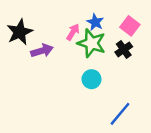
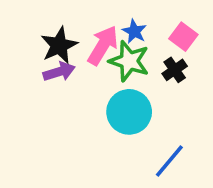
black star: (20, 32) -> (59, 45), moved
pink arrow: (73, 32) -> (103, 45), size x1.6
cyan circle: (92, 79) -> (129, 112), size x1.6

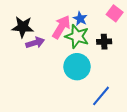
pink square: (183, 37) -> (115, 13), moved
black star: (59, 45) -> (23, 27), moved, turned 30
black cross: (175, 70) -> (104, 42), turned 32

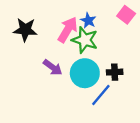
black cross: (104, 42) -> (115, 72), moved
purple arrow: (35, 43) -> (53, 67), moved, turned 54
blue line: (101, 96) -> (101, 95), moved

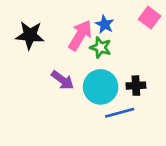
green star: (85, 40) -> (101, 47), size x0.7
blue line: (101, 95) -> (120, 113), turned 35

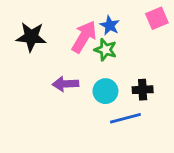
pink square: (150, 18) -> (157, 18), turned 30
purple arrow: (62, 80) -> (65, 84), turned 140
cyan circle: (101, 87) -> (105, 91), size x0.7

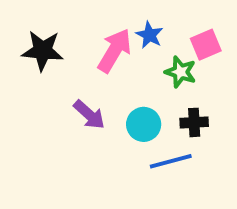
pink square: (157, 18) -> (206, 45), moved
green star: (105, 50) -> (181, 72), moved
purple arrow: (65, 84) -> (89, 115), turned -135

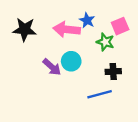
pink arrow: (114, 51) -> (67, 29), turned -115
cyan circle: (144, 124) -> (71, 61), moved

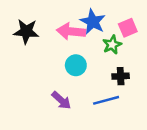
blue star: (87, 20) -> (93, 22), size x1.5
green star: (105, 42) -> (112, 45), turned 30
purple arrow: (52, 67) -> (61, 100), moved

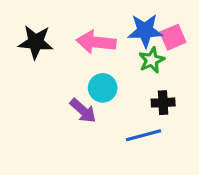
blue star: (93, 22) -> (145, 31), moved, turned -30
purple arrow: (61, 100) -> (83, 111), moved

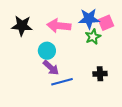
cyan circle: (103, 88) -> (47, 51), moved
black cross: (163, 103) -> (100, 74), moved
blue line: (143, 135) -> (62, 82), moved

